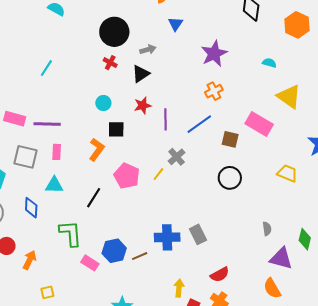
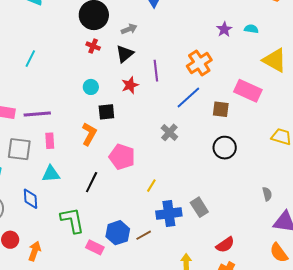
purple star: (214, 54) -> (224, 29), moved, size x0.6
orange cross: (214, 91) -> (199, 63), size x1.4
purple line: (166, 119) -> (156, 71), moved
yellow line: (158, 174) -> (151, 186), moved

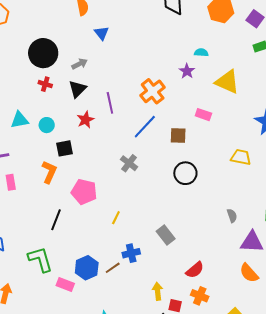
purple star: (224, 29) -> (187, 71), moved
pink rectangle: (248, 91) -> (203, 115), size x0.6
cyan triangle: (51, 174) -> (19, 120), moved
blue cross: (169, 214) -> (131, 253), moved, size x0.7

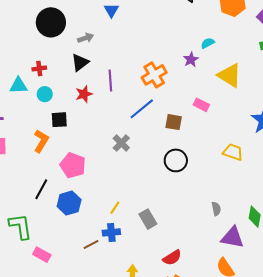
cyan semicircle: (201, 53) -> (208, 43), turned -40
red cross: (45, 84) -> (39, 68), moved, turned -32
yellow line: (116, 218) -> (115, 208), moved
blue hexagon: (87, 268) -> (69, 203), moved

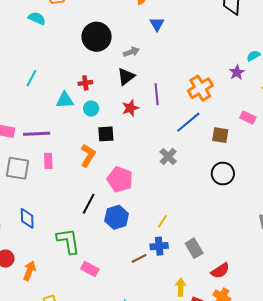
gray rectangle: (148, 219) -> (194, 248), moved

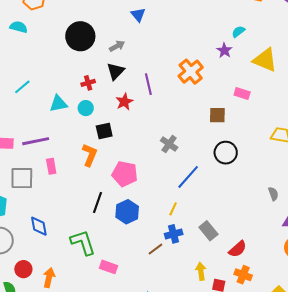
cyan line: (32, 78) -> (22, 87), turned 30
red cross: (85, 83) -> (88, 83), moved
blue line: (188, 122) -> (188, 177), moved

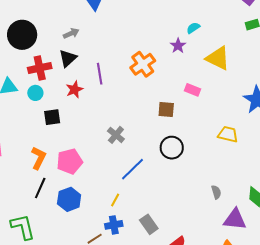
black circle: (80, 36) -> (22, 35), moved
red cross: (88, 83) -> (40, 68), size x1.6
orange L-shape: (90, 155) -> (39, 158), moved
pink pentagon: (125, 174) -> (70, 161), turned -30

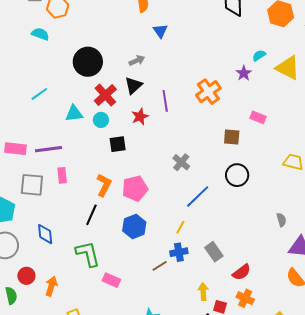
yellow triangle: (218, 58) -> (288, 68), moved
red cross: (40, 68) -> (105, 95), turned -30
black line: (40, 188) -> (91, 215), moved

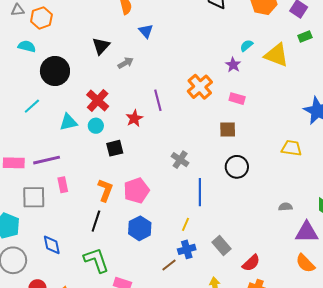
black circle: (88, 62) -> (55, 71), moved
black triangle: (133, 85) -> (101, 46), moved
pink rectangle: (258, 117) -> (237, 99), moved
blue line: (198, 196) -> (200, 192), turned -40
gray semicircle: (281, 220) -> (285, 207), turned -72

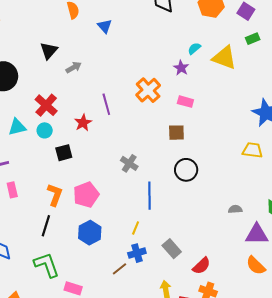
blue triangle: (146, 31) -> (105, 26), moved
yellow trapezoid: (291, 148) -> (252, 150), moved

